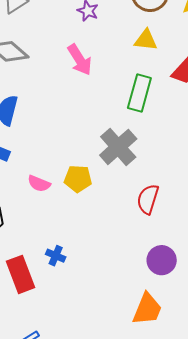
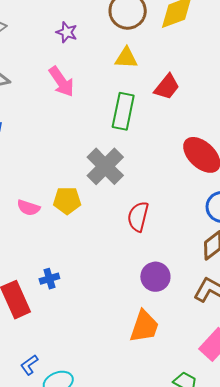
blue cross: (56, 256) -> (49, 279), turned -36

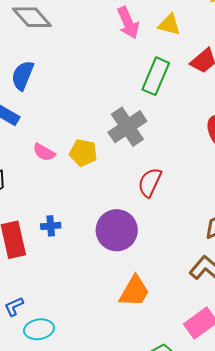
pink arrow: (61, 82) -> (128, 23), moved
purple circle: (155, 277) -> (117, 230), moved, size x1.4

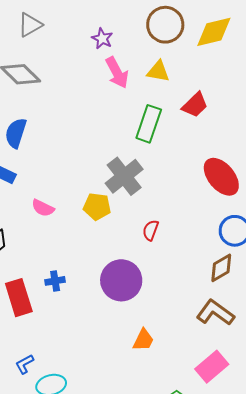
yellow pentagon: (83, 153) -> (97, 207), moved
red semicircle: (150, 182) -> (151, 230), size x0.7
orange trapezoid: (134, 291) -> (143, 340), size x0.7

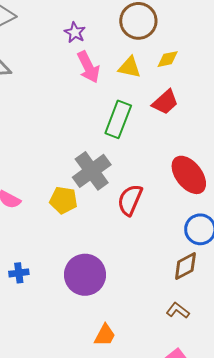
yellow diamond: (214, 32) -> (168, 59), moved, size x0.6
red semicircle: (151, 230) -> (130, 200), moved, size x1.5
brown L-shape: (215, 313) -> (178, 310), size x0.6

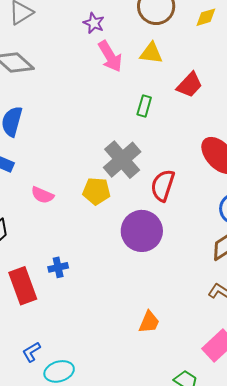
yellow diamond: (168, 59) -> (206, 17), moved
green rectangle: (118, 119) -> (144, 106), size x0.6
purple circle: (85, 275) -> (142, 231), moved

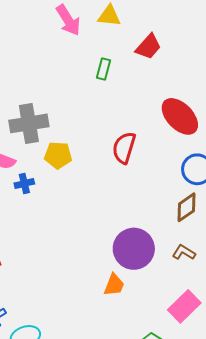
gray cross: (122, 160) -> (29, 123), moved, turned 33
purple circle: (142, 231) -> (134, 249), moved
blue cross: (58, 267) -> (24, 183), moved

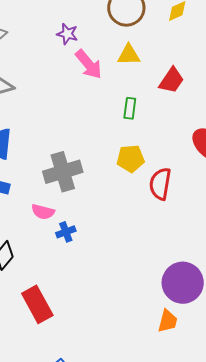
yellow pentagon: (58, 155) -> (131, 159), moved

